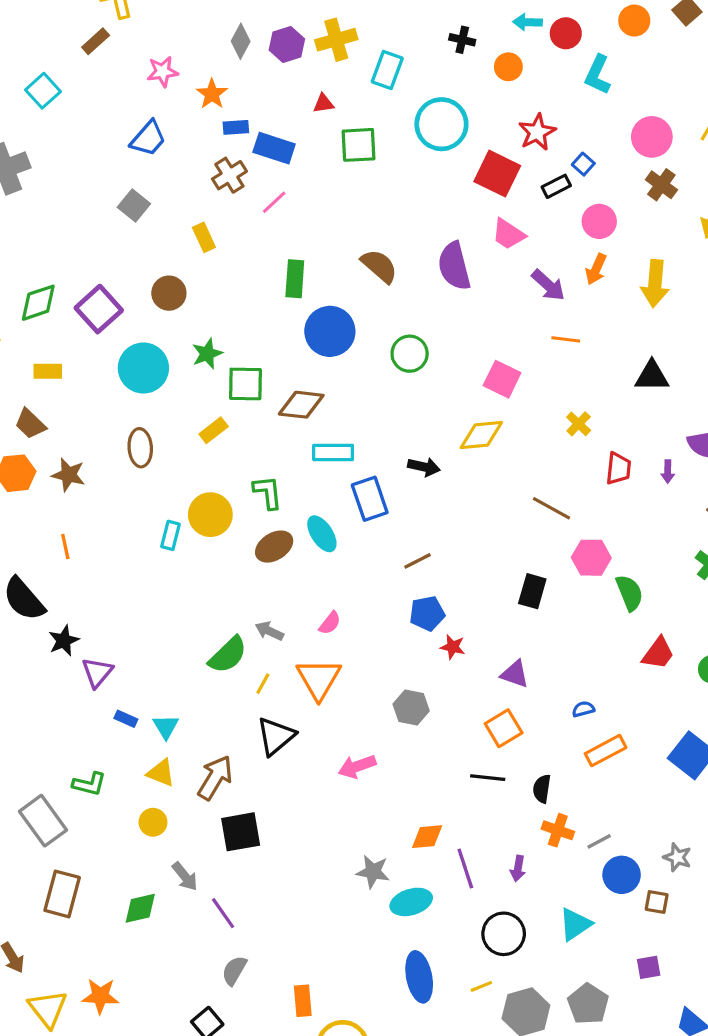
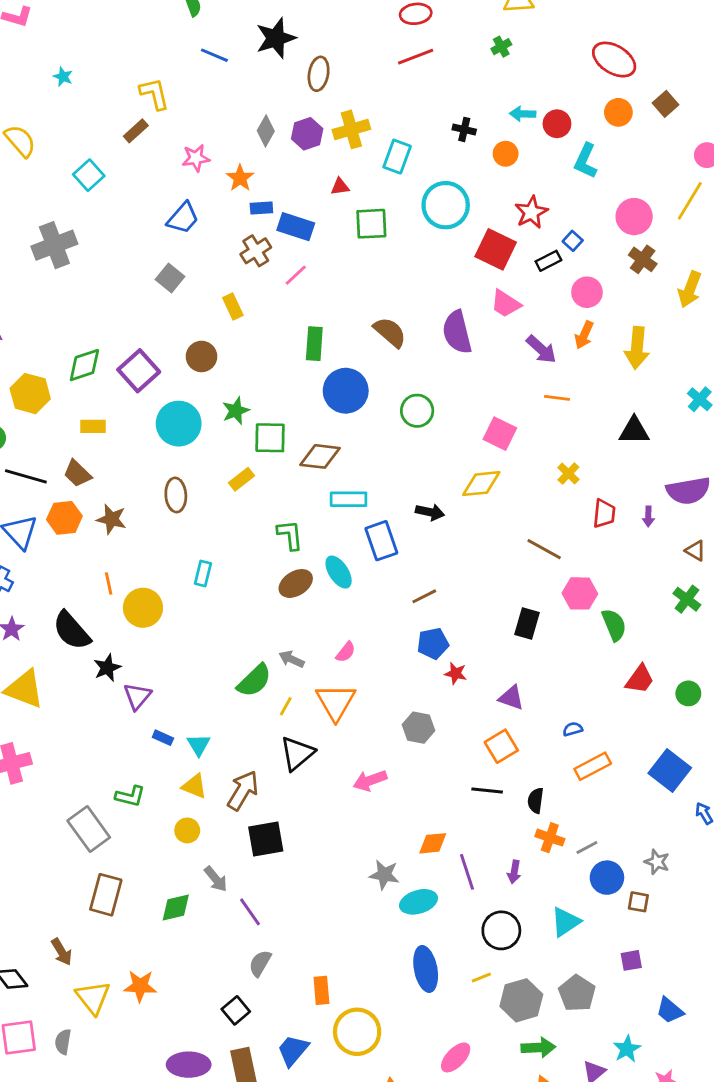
yellow circle: (210, 515) -> (143, 608), moved

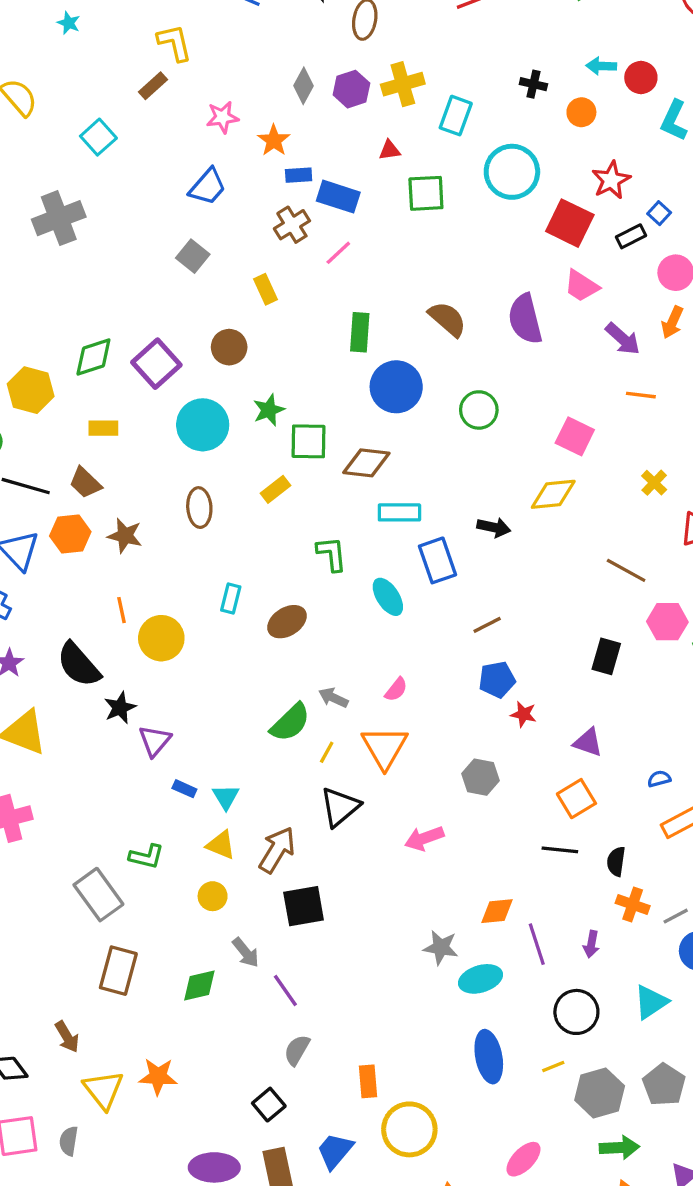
brown ellipse: (296, 583) -> (287, 622), moved

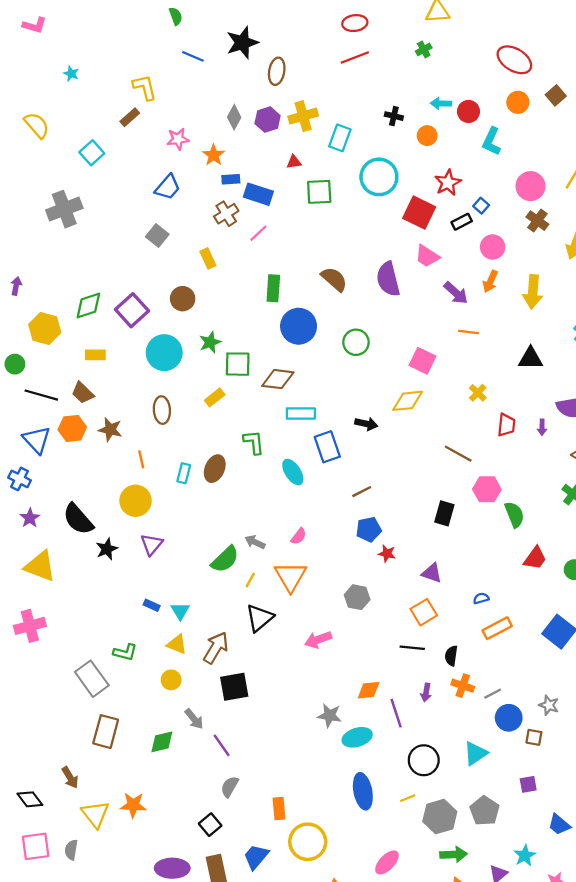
orange line: (122, 610) -> (141, 459), moved
brown ellipse: (287, 622) -> (215, 469), moved, turned -35
purple triangle: (155, 741) -> (152, 544), moved
purple arrow: (591, 944) -> (426, 693), moved

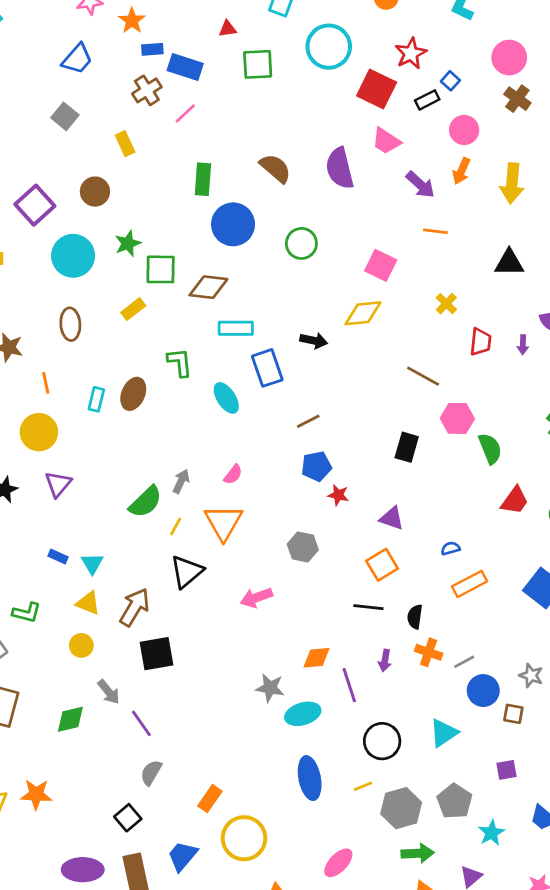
gray arrow: (255, 542) -> (181, 481), turned 90
orange rectangle: (279, 808) -> (210, 799), turned 40
cyan star: (525, 856) -> (491, 833), moved

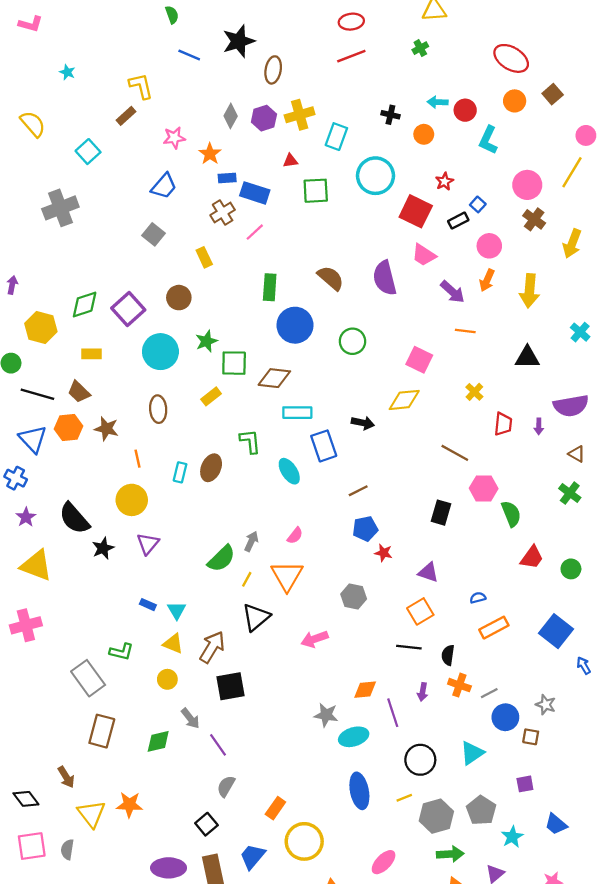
red star: (411, 53) -> (444, 181), size x0.7

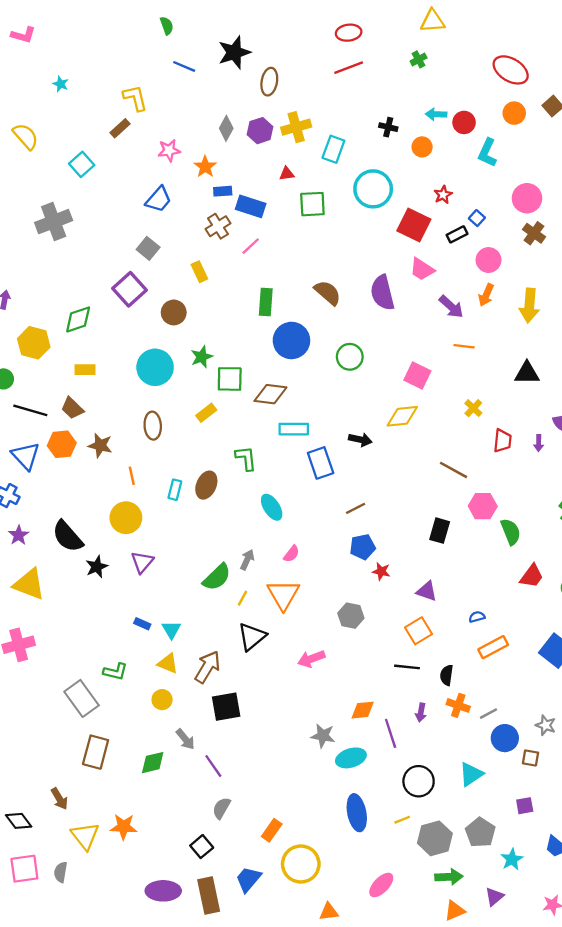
purple square: (128, 309) -> (129, 289), moved
cyan ellipse: (289, 471) -> (272, 507), moved

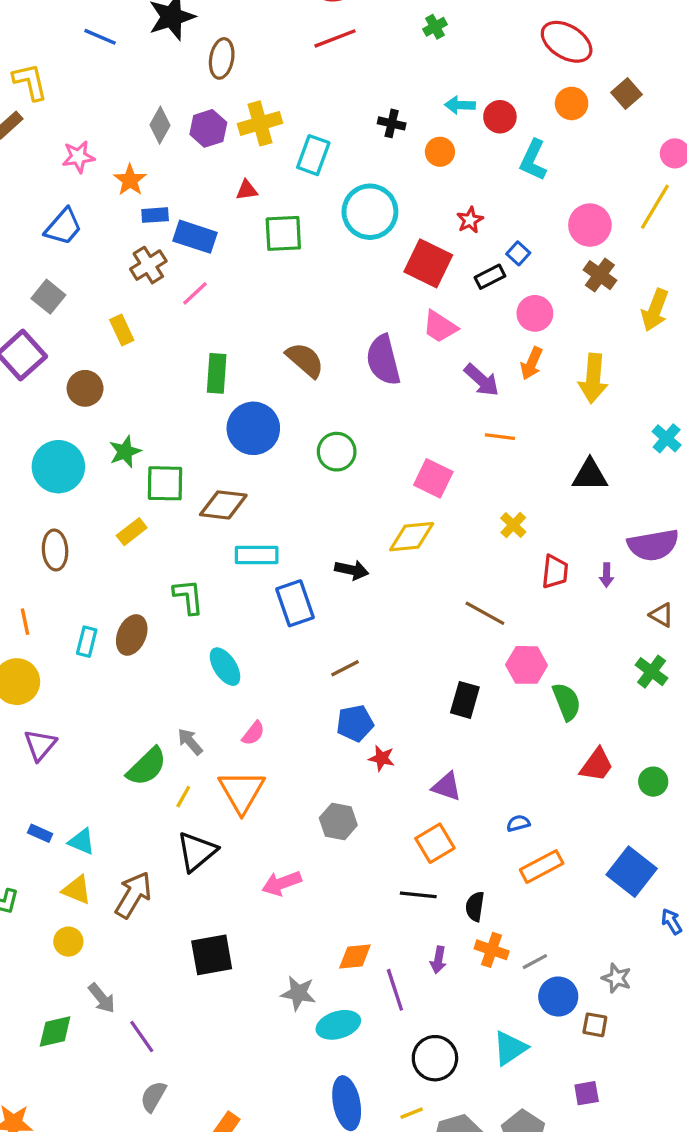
gray arrow: (247, 560) -> (190, 742), turned -66
cyan triangle: (171, 630) -> (82, 842), turned -36
black square: (226, 707) -> (212, 955), moved

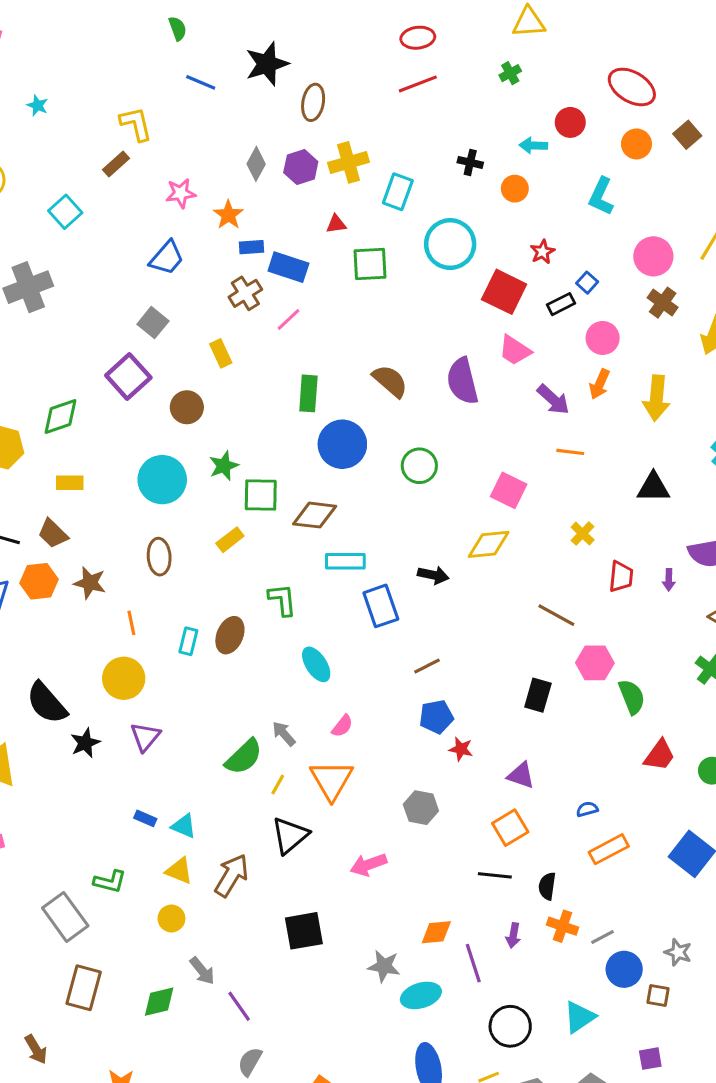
red circle: (500, 117) -> (570, 122), moved

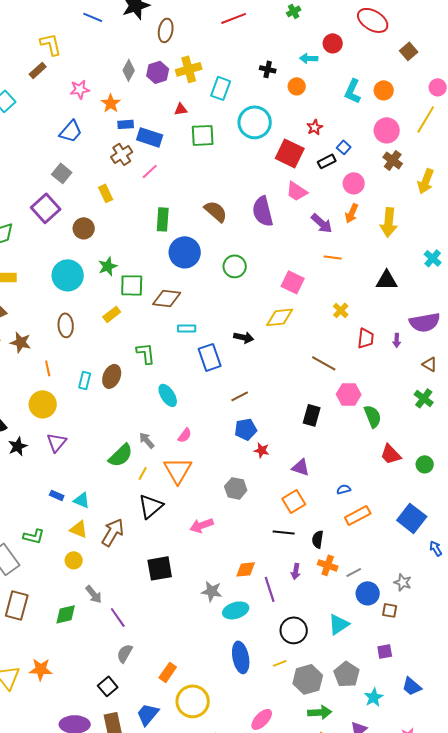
orange circle: (636, 144) -> (384, 90), moved
cyan rectangle: (345, 561) -> (187, 328), size x0.7
red trapezoid: (660, 755) -> (391, 454), turned 100

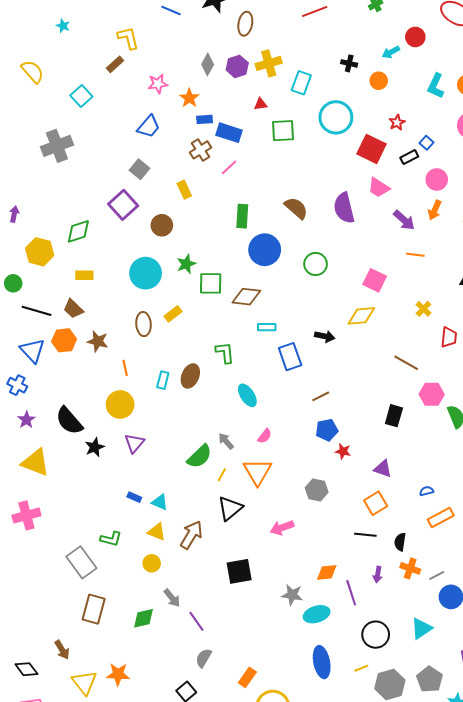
cyan arrow: (309, 58) -> (391, 52), turned -30
yellow rectangle: (112, 314) -> (173, 314), moved

